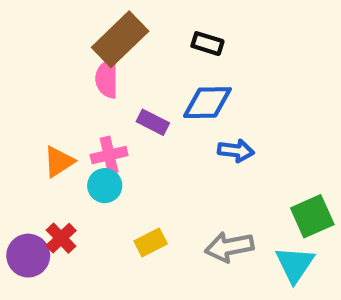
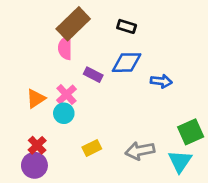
blue arrow: (236, 151) -> (161, 81), moved
pink cross: (109, 155) -> (66, 95), turned -30
purple circle: (28, 256) -> (34, 165), moved

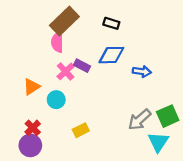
pink cross: (66, 95) -> (66, 71), moved
gray arrow: (140, 151) -> (140, 120), moved, turned -30

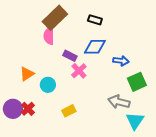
pink cross: (66, 71) -> (79, 71), moved
green square: (168, 116) -> (137, 82), moved
gray arrow: (140, 120) -> (119, 102), turned 55
purple circle: (30, 145) -> (13, 109), moved

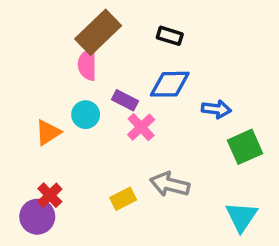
cyan circle: (48, 85) -> (86, 115), moved
gray arrow: (119, 102) -> (170, 184), moved
purple circle: (13, 109) -> (37, 217), moved

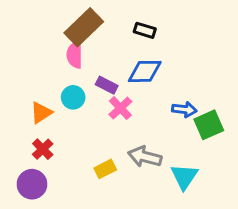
blue arrow: (216, 109) -> (184, 110), moved
red cross: (50, 195) -> (43, 149), moved
cyan triangle: (241, 217) -> (184, 177), moved

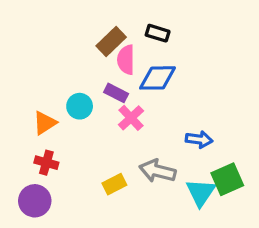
brown rectangle: (84, 27) -> (111, 41), moved, size x0.7
pink semicircle: (75, 55) -> (126, 60), moved
blue arrow: (184, 110) -> (199, 139), moved
green square: (209, 125) -> (227, 179), moved
red cross: (43, 149) -> (46, 163), turned -30

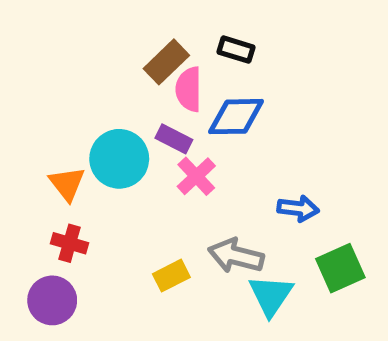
cyan circle: (80, 106) -> (119, 159), size x1.5
orange triangle: (45, 123) -> (67, 184), turned -35
cyan triangle: (201, 192) -> (271, 295), moved

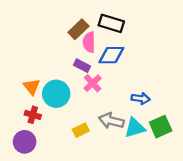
black rectangle: (236, 50) -> (111, 23), size x1.5
cyan circle: (119, 159) -> (56, 94), moved
cyan triangle: (271, 295) -> (135, 128), moved, turned 40

